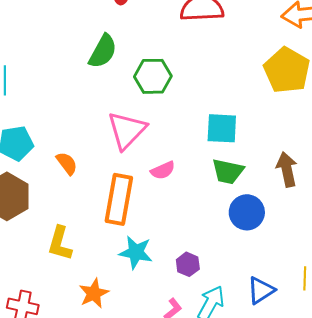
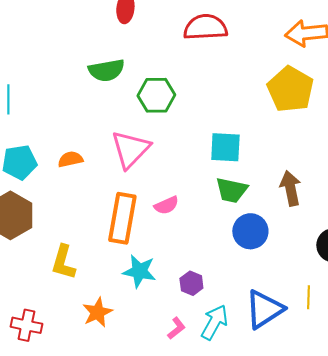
green semicircle: (103, 51) -> (106, 70), turned 51
orange semicircle: (67, 163) -> (70, 159), moved, turned -65
pink semicircle: (163, 170) -> (166, 205), moved
blue triangle: (261, 290) -> (264, 309), size x1.4

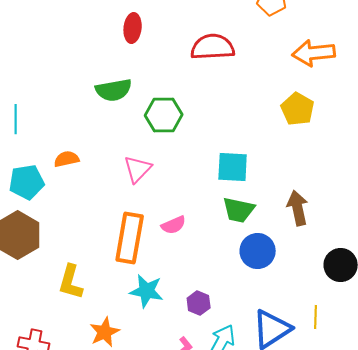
yellow pentagon: (290, 89) -> (298, 109), size x0.7
pink triangle: (130, 149) -> (138, 169), size x0.7
orange semicircle: (70, 159) -> (67, 159), moved

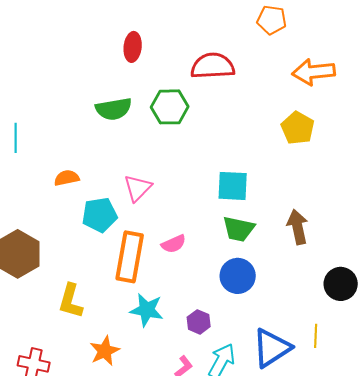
green hexagon: (164, 115) -> (170, 107), moved
cyan pentagon: (27, 182) -> (100, 215), moved
blue circle: (258, 251) -> (238, 276), moved

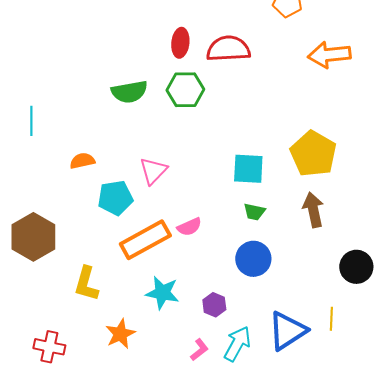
red ellipse: (133, 47) -> (180, 43), moved
yellow pentagon: (298, 128) -> (313, 154), moved, size x1.4
green trapezoid: (239, 229) -> (254, 212), size x0.7
orange rectangle: (130, 257) -> (145, 240), turned 51

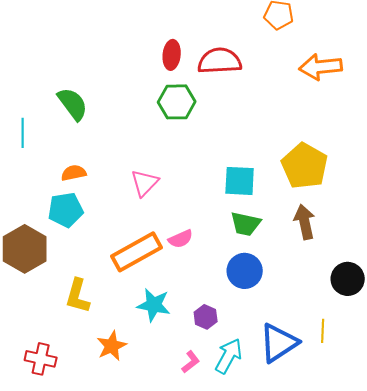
green semicircle: (129, 92) -> (73, 104), moved, turned -117
cyan pentagon: (115, 198) -> (66, 210), moved
green trapezoid: (254, 212) -> (246, 224), size x1.4

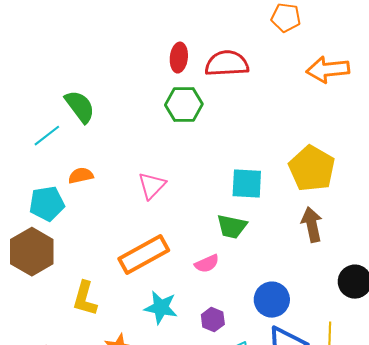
cyan line: (23, 133) -> (47, 136), moved, turned 52
cyan pentagon: (66, 210) -> (47, 204), moved
green trapezoid: (246, 224) -> (232, 227), moved
pink semicircle: (181, 239) -> (207, 264), moved
blue circle: (245, 271) -> (272, 300), moved

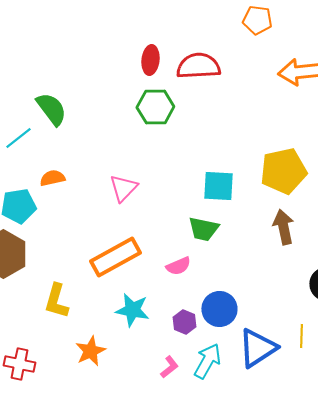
yellow pentagon: (312, 169) -> (283, 171), turned 30
blue circle: (272, 300) -> (219, 309), moved

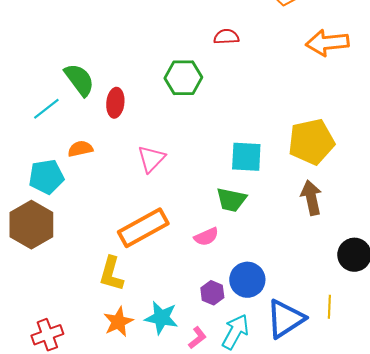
red ellipse: (150, 60) -> (115, 103), moved
red semicircle: (198, 66) -> (226, 37), size x0.6
yellow L-shape: (56, 301) -> (111, 274), moved
cyan star: (132, 310) -> (161, 318), moved
red cross: (19, 364) -> (47, 335), turned -32

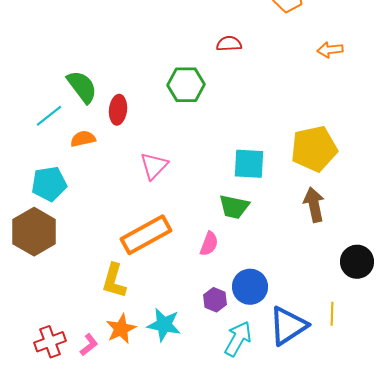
orange arrow: (327, 43) -> (330, 50), size x0.6
orange semicircle: (80, 149) -> (83, 139), moved
pink semicircle: (206, 237) -> (209, 244), turned -45
pink L-shape: (197, 338) -> (89, 345), moved

